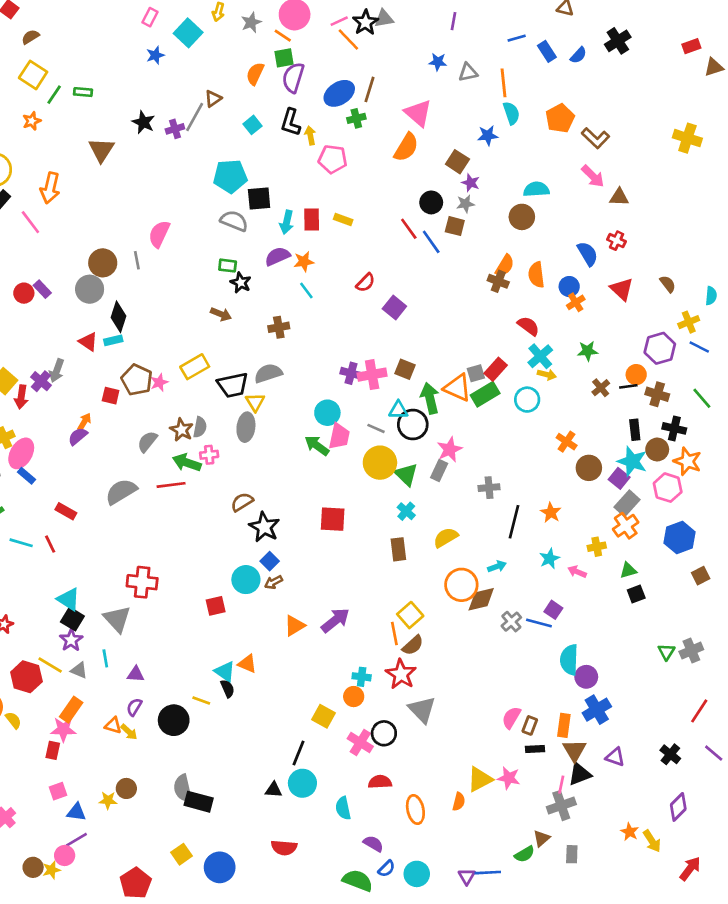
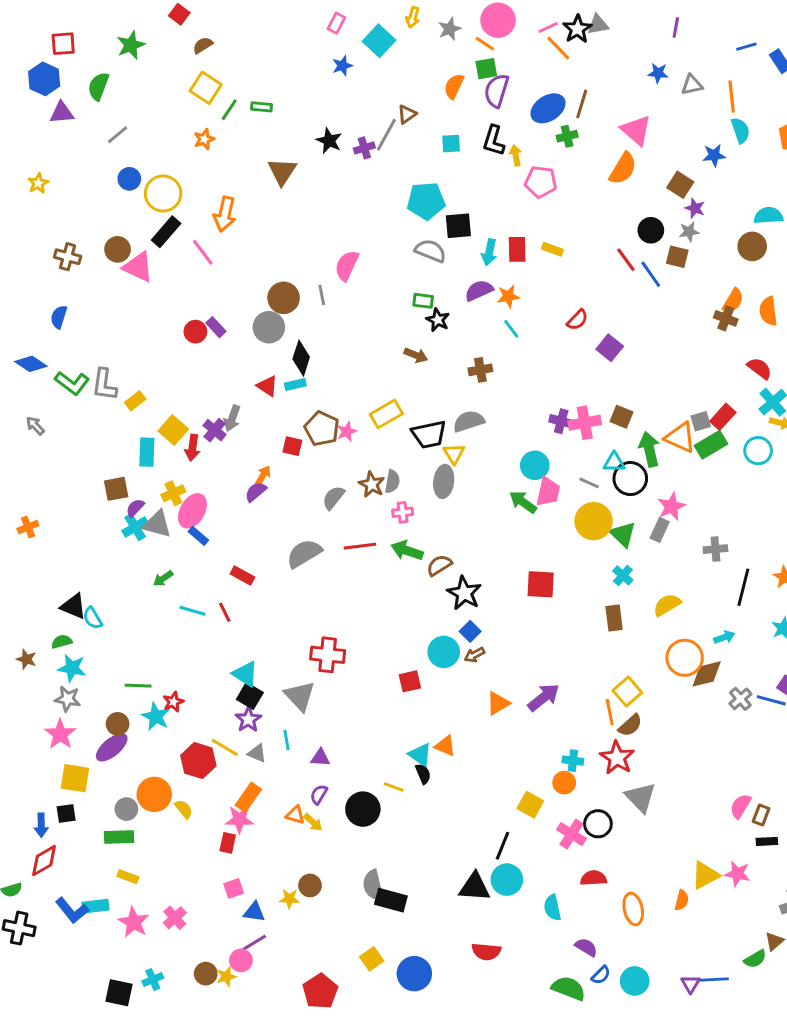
cyan square: (252, 125) -> (451, 144), turned 36
green arrow: (187, 463) -> (407, 551), moved
black triangle: (274, 790) -> (475, 887), size x1.6

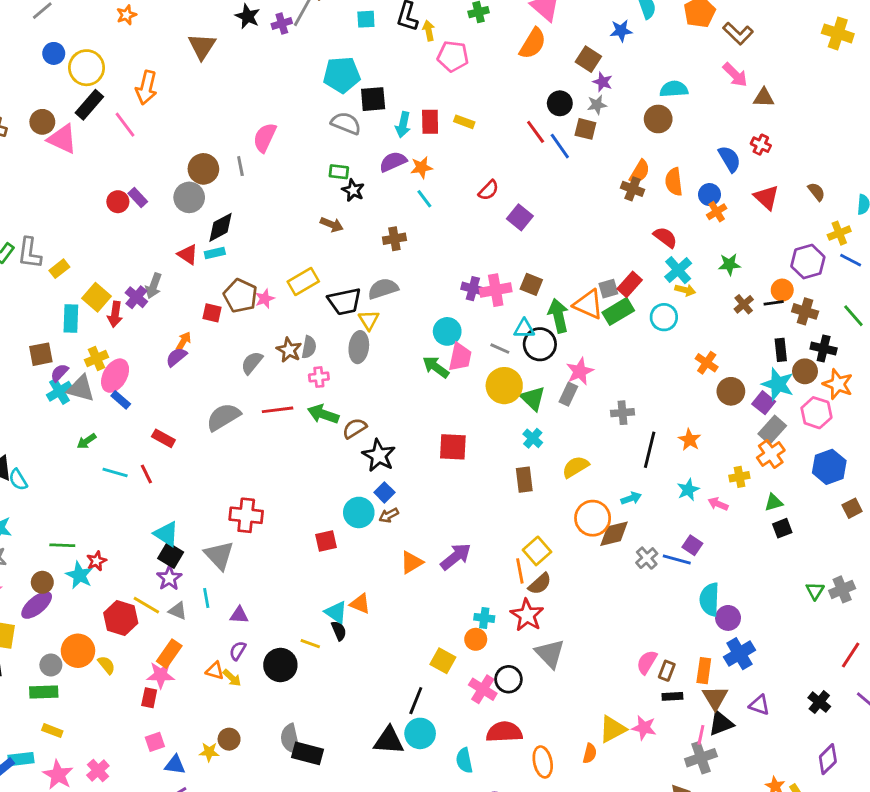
black diamond: (301, 358) -> (221, 227), turned 44
red semicircle: (594, 878) -> (504, 732), size x1.4

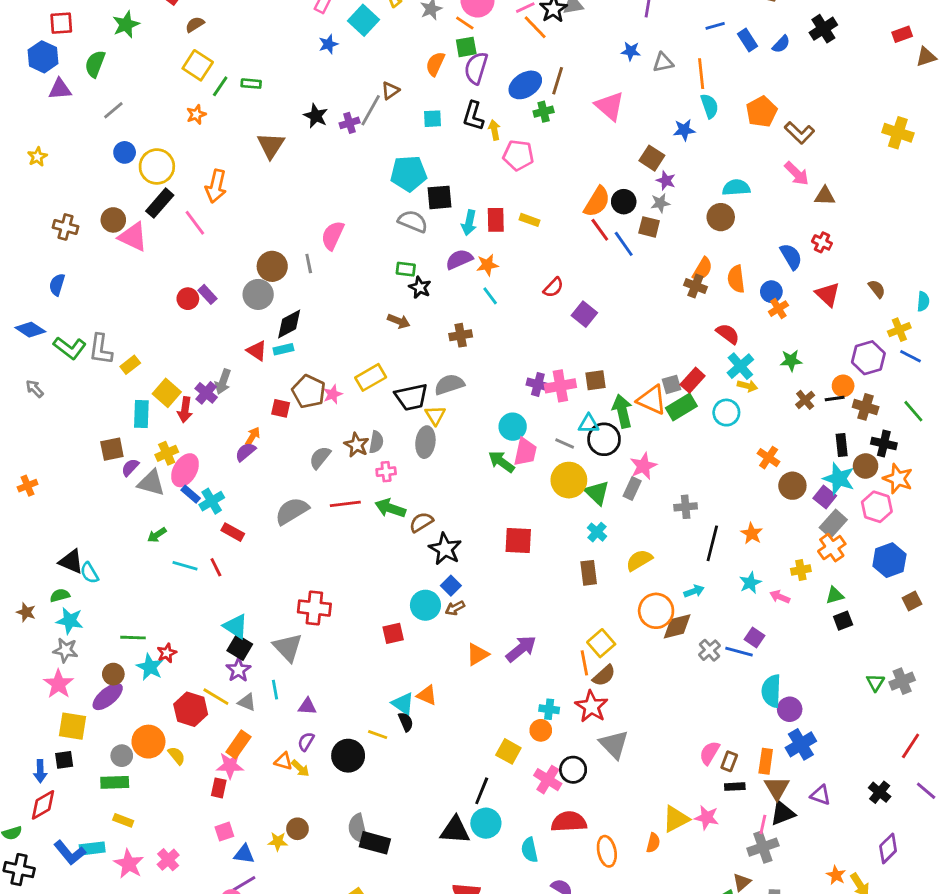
orange semicircle: (533, 43) -> (597, 202), moved
brown square: (531, 284) -> (596, 380), turned -30
cyan cross: (59, 391) -> (212, 501), moved

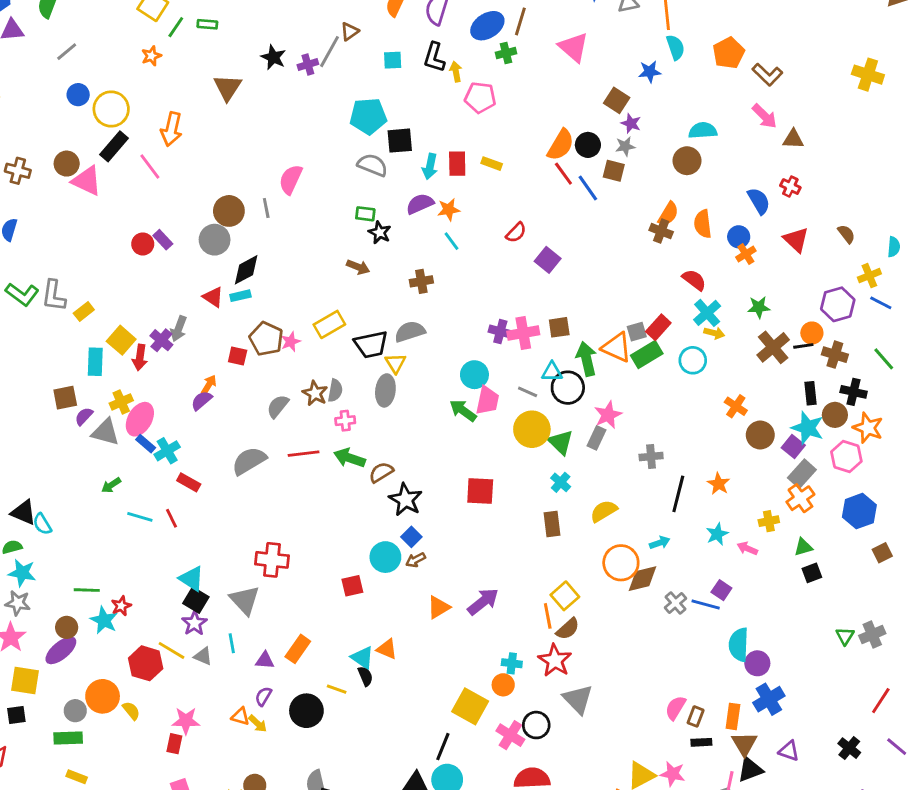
brown cross: (805, 400) -> (773, 347), size x1.6
orange rectangle: (238, 744) -> (298, 649), moved
yellow square: (508, 751) -> (470, 706), size x1.4

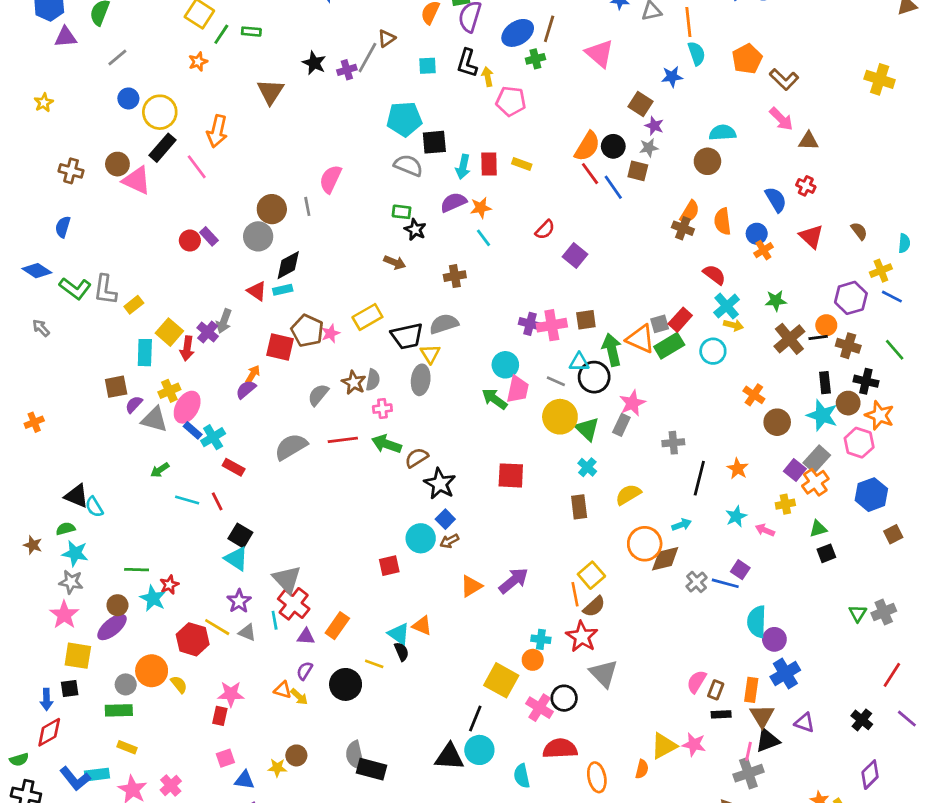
red square: (238, 356) -> (280, 347), size x1.5
purple square: (793, 446) -> (795, 470), moved
red cross: (272, 560) -> (294, 604), moved, turned 32
black square: (196, 600) -> (240, 536), moved

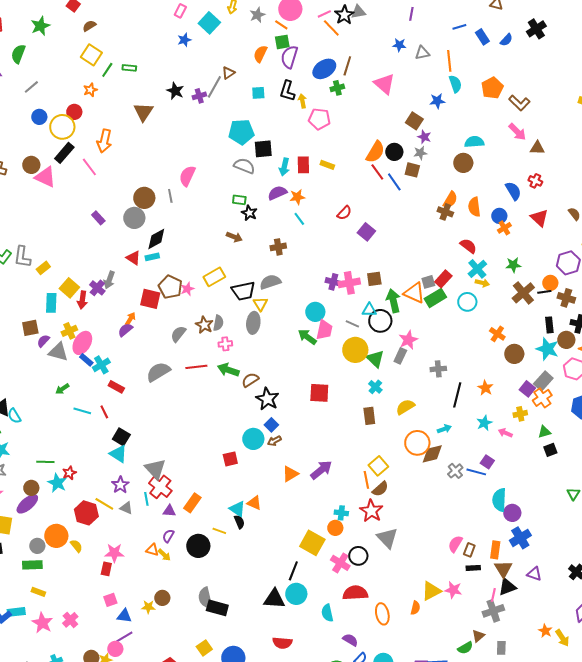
red circle: (190, 241) -> (74, 112), moved

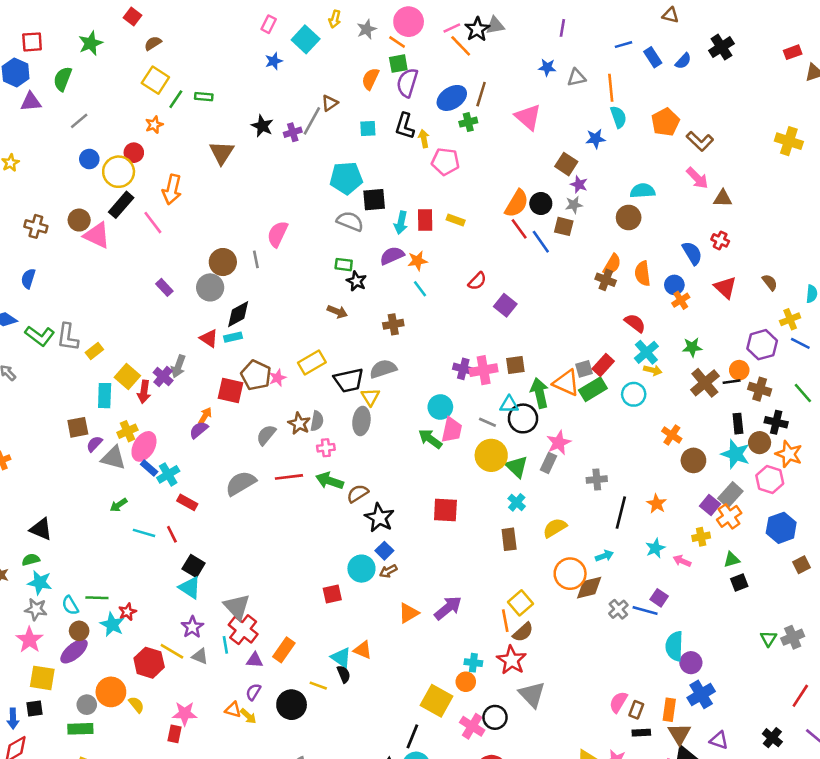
cyan semicircle: (14, 416) -> (70, 605), moved

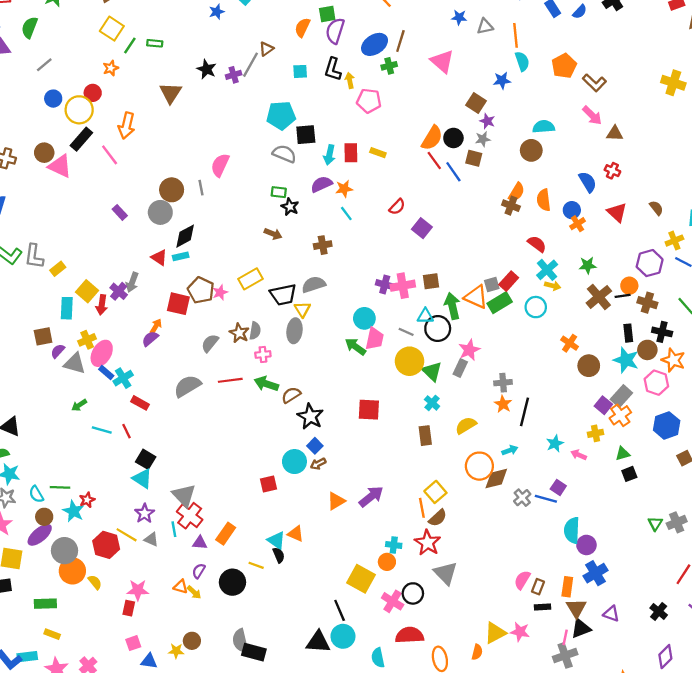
orange star: (657, 504) -> (503, 404), moved
gray circle: (87, 705) -> (64, 551), moved, size x1.5
black line: (412, 736) -> (340, 610), turned -45

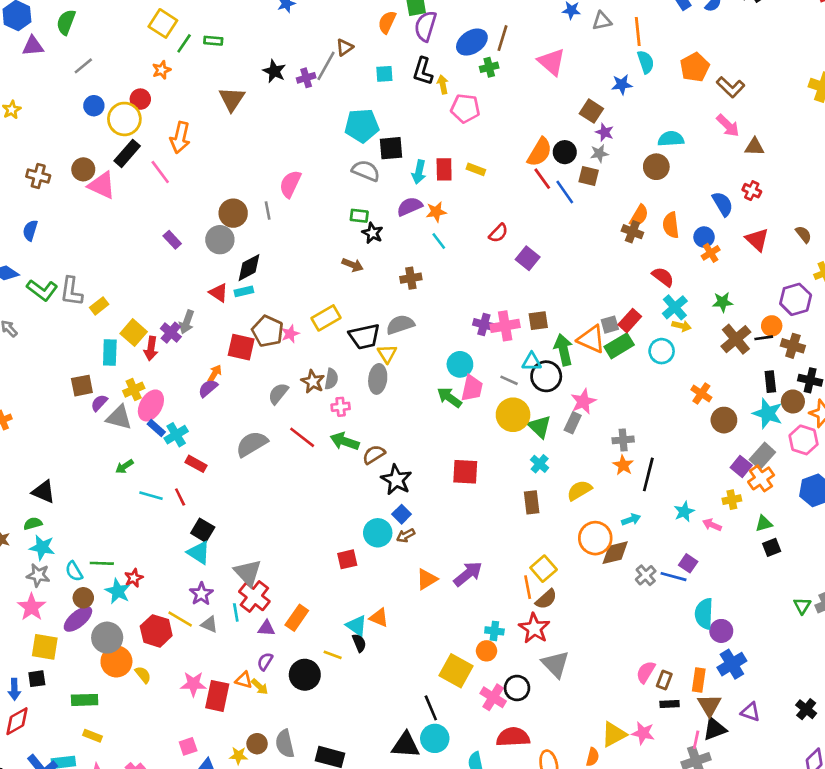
red line: (230, 380) -> (302, 437), turned 45
red rectangle: (129, 608) -> (217, 696), moved, size x1.6
gray semicircle: (240, 641) -> (285, 744), moved

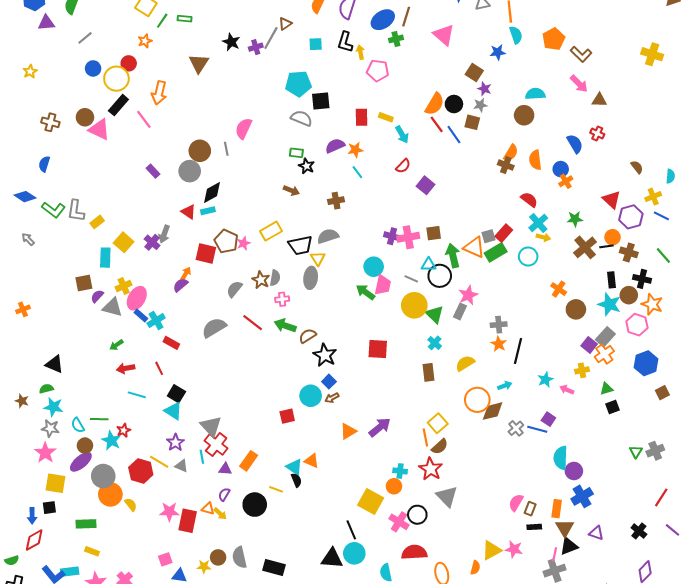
cyan arrow: (419, 172) -> (402, 135), moved, turned -42
red triangle: (757, 240) -> (611, 200), moved
red arrow: (151, 348) -> (126, 368), moved, turned 72
cyan line: (151, 496) -> (137, 395), moved

